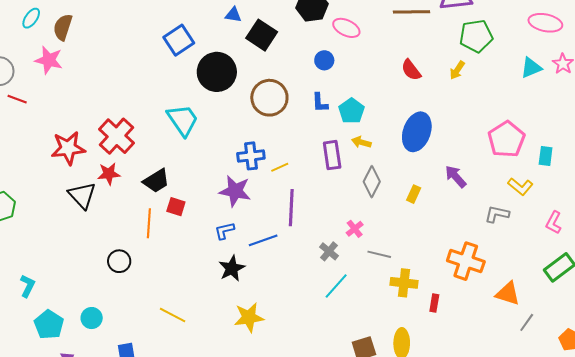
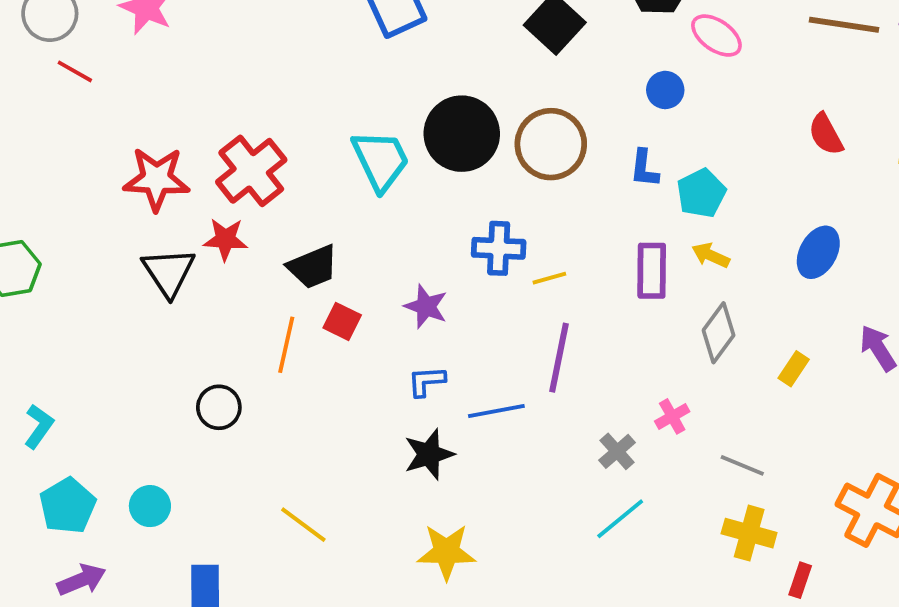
black circle: (217, 72) -> (462, 134), moved
blue ellipse: (417, 132) -> (818, 252), size x0.7
purple star: (235, 191) -> (426, 306), moved, size x0.7
gray line: (379, 254) -> (742, 465), moved

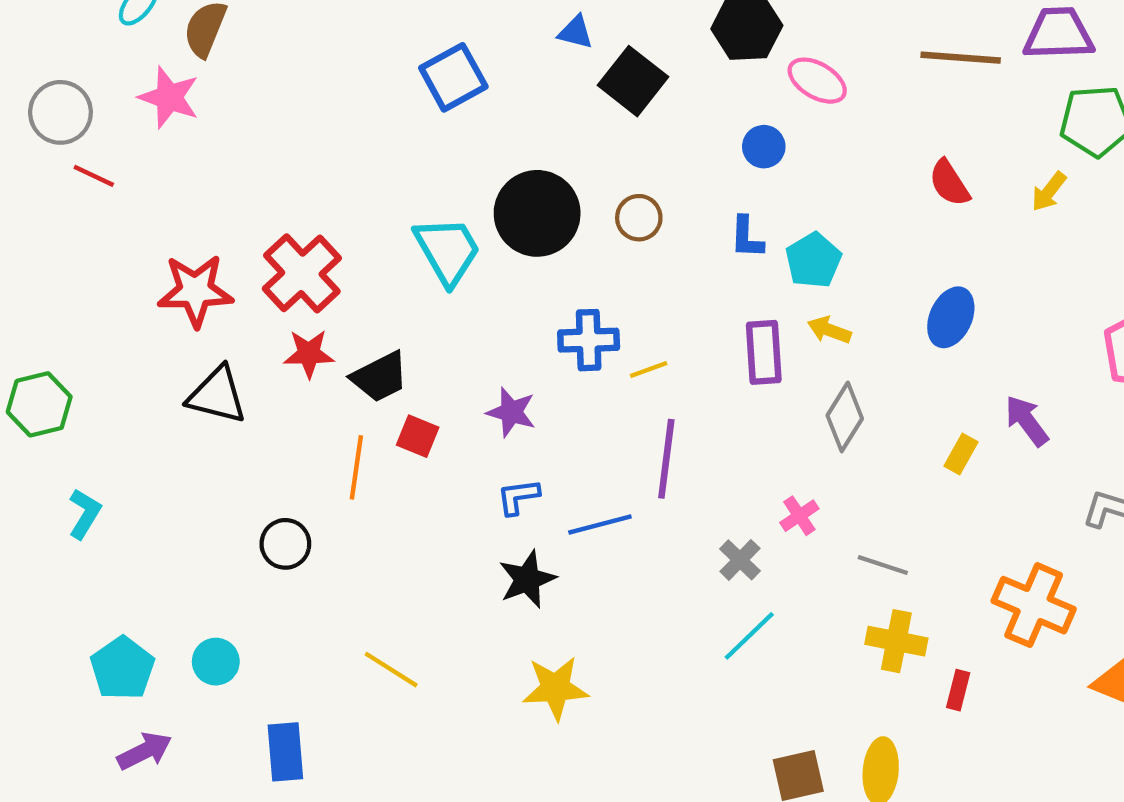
brown circle: (551, 144) -> (639, 218), size x0.6
red star: (225, 239) -> (309, 354), moved
black triangle: (169, 272) -> (217, 395), turned -38
yellow rectangle: (794, 369) -> (961, 454), moved
cyan L-shape: (39, 426) -> (85, 514), moved

